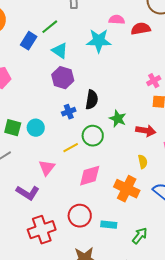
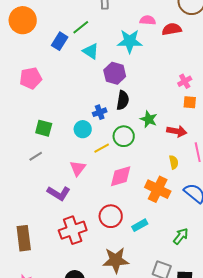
purple hexagon: (63, 78) -> (115, 73), moved
cyan circle: (36, 128) -> (83, 129), moved
cyan rectangle: (109, 225) -> (140, 225), turned -35
green arrow: (140, 236) -> (181, 236), moved

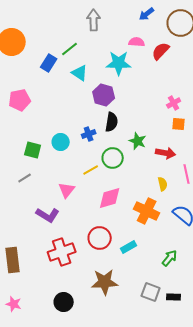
red semicircle: (172, 29) -> (161, 51), turned -36
cyan circle: (83, 129) -> (61, 142), moved

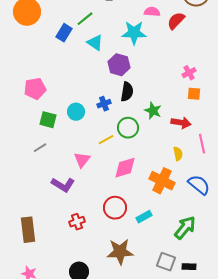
pink pentagon: (20, 100) -> (35, 89), moved
red cross: (62, 252) -> (77, 222), size x0.6
green arrow: (170, 258) -> (185, 228), size x1.4

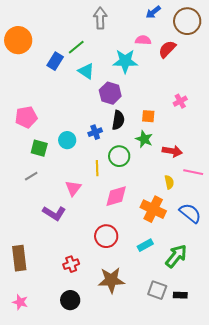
orange square: (194, 94) -> (148, 116), moved
yellow line: (106, 140) -> (97, 168), turned -63
pink line: (202, 144) -> (193, 172), turned -66
cyan rectangle: (144, 217) -> (145, 245), moved
red cross: (77, 222) -> (71, 264), moved

